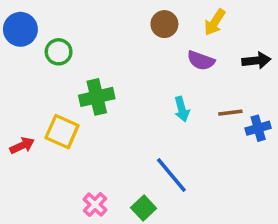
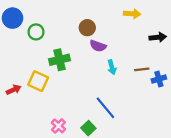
yellow arrow: (215, 22) -> (132, 14), turned -119
brown circle: (164, 24) -> (87, 28), moved
purple semicircle: (201, 61) -> (98, 46), moved

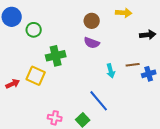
brown circle: (87, 28) -> (92, 21), moved
cyan arrow: (112, 67) -> (111, 71), moved
pink cross: (58, 126) -> (55, 118), turned -32

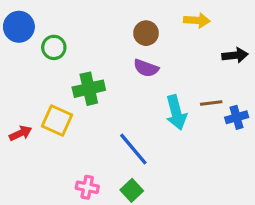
cyan arrow: (111, 71) -> (176, 113), size x1.5
blue line: (99, 101) -> (133, 149), moved

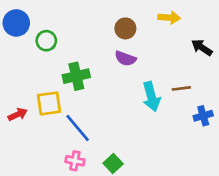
black arrow: (235, 55) -> (202, 48), turned -140
blue cross: (237, 117) -> (203, 116), moved
yellow square: (57, 121) -> (49, 103), turned -32
blue line: (133, 149) -> (78, 128), moved

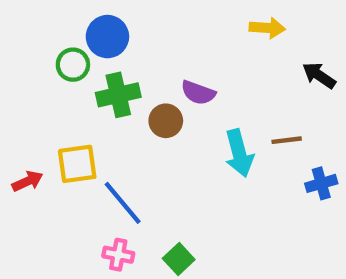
blue circle: (16, 23) -> (107, 37), moved
brown circle: (125, 28) -> (166, 121), moved
green cross: (76, 76) -> (118, 95), moved

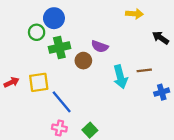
red arrow: (28, 181) -> (12, 82), moved

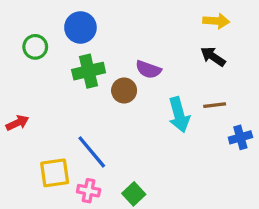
yellow arrow: (134, 14) -> (216, 21), moved
green circle: (37, 32) -> (35, 47), moved
black arrow: (161, 38) -> (213, 57), moved
yellow square: (39, 82) -> (55, 173), moved

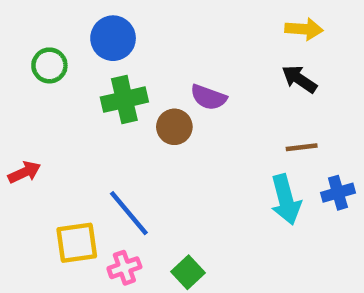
cyan arrow: (179, 115) -> (286, 200), moved
pink cross: (89, 191) -> (124, 268), turned -30

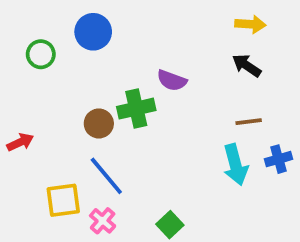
green cross: (124, 100) -> (136, 109), moved
brown circle: (174, 127) -> (99, 123), moved
pink cross: (124, 268) -> (103, 221), turned -30
green square: (188, 272) -> (170, 225), moved

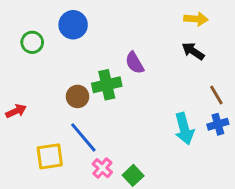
purple semicircle: (172, 80) -> (135, 63), turned 40
brown line: (249, 122) -> (216, 95), moved, turned 66
pink cross: (103, 221) -> (102, 168), moved

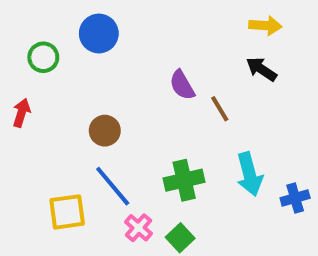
green cross: (107, 85) -> (184, 180), moved
brown line: (216, 95) -> (220, 109), moved
red arrow: (16, 111) -> (21, 113), moved, turned -48
blue cross: (218, 124) -> (295, 198), moved

